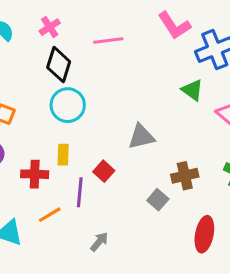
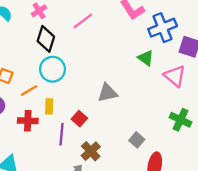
pink line: (108, 41) -> (83, 21), turned -30
brown cross: (185, 176) -> (91, 151), moved, turned -30
gray square: (158, 200) -> (137, 140), moved
orange line: (50, 215) -> (29, 91), moved

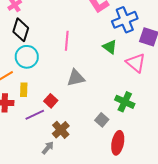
pink line: (83, 21) -> (67, 41), moved, turned -48
green cross: (181, 120) -> (125, 102), moved
purple line: (61, 134) -> (35, 115), turned 60

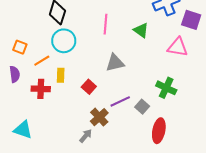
green triangle: (110, 47) -> (141, 30), moved
pink triangle: (136, 63) -> (178, 47), turned -30
purple line: (35, 115) -> (120, 101), moved

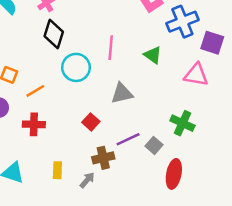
cyan circle: (64, 41) -> (76, 67), moved
yellow rectangle: (61, 75) -> (57, 170), moved
brown cross: (99, 117) -> (103, 158), turned 30

